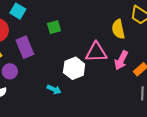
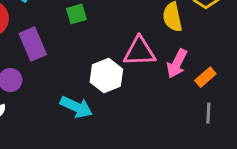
cyan arrow: (54, 89) -> (76, 107), size x1.5

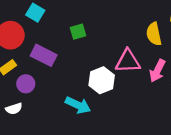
purple rectangle: (33, 44) -> (44, 55), turned -40

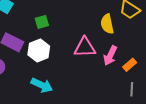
white hexagon: (102, 80) -> (39, 50), moved

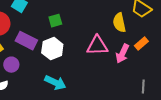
orange rectangle: (130, 65) -> (141, 44), moved

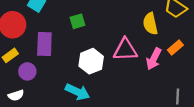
purple rectangle: (26, 41) -> (44, 44), turned 65
white hexagon: (52, 49) -> (91, 61), moved

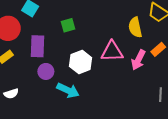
purple circle: (27, 71) -> (46, 71), moved

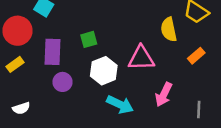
green square: (68, 25) -> (89, 39), moved
pink arrow: (138, 60) -> (164, 94), moved
cyan arrow: (68, 90) -> (120, 104), moved

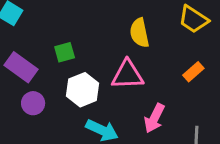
yellow semicircle: (169, 29) -> (139, 33), moved
purple rectangle: (52, 52) -> (21, 67), turned -56

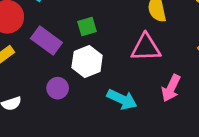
white hexagon: (83, 90) -> (87, 62), moved
purple circle: (33, 103) -> (58, 88), moved

